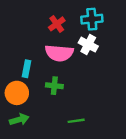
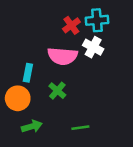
red cross: (57, 24) -> (71, 25), moved
green cross: (54, 86) -> (57, 91), turned 35
green arrow: (19, 120) -> (32, 126), moved

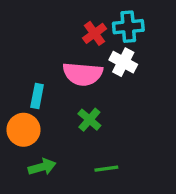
green cross: (57, 91) -> (89, 120), moved

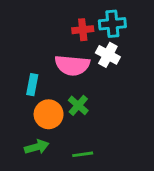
red cross: (94, 33) -> (83, 30), turned 30
orange circle: (23, 130) -> (49, 114), moved
green line: (106, 169) -> (83, 154), moved

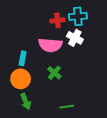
orange circle: (49, 114) -> (21, 79), moved
green arrow: (37, 147) -> (26, 101), turned 84
green line: (83, 154) -> (67, 107), moved

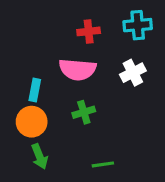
cyan cross: (78, 16) -> (138, 25), moved
white cross: (75, 38) -> (133, 73), moved, turned 35
green cross: (54, 73) -> (84, 112), turned 32

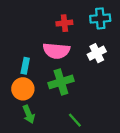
green cross: (84, 112) -> (61, 82), size x1.5
green line: (103, 164) -> (75, 120), turned 56

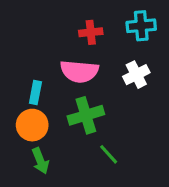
green line: (75, 120) -> (109, 154), moved

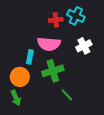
cyan cross: (141, 26) -> (76, 16), moved, turned 30
cyan rectangle: (35, 92) -> (30, 57), moved
green arrow: (40, 161) -> (16, 98), moved

